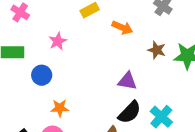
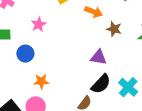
brown star: (157, 50) -> (114, 29), moved

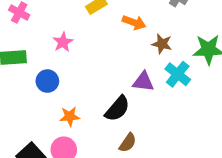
black semicircle: (101, 84) -> (117, 109), moved
cyan cross: (128, 87) -> (178, 74), moved

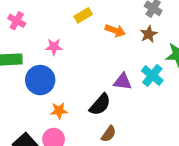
pink star: (63, 42) -> (54, 47), turned 30
brown star: (162, 44) -> (149, 34), moved, turned 30
blue circle: (47, 81) -> (40, 80), size x1.5

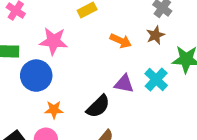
orange arrow: (115, 31) -> (121, 41), moved
pink star: (54, 47) -> (53, 41), size x1.5

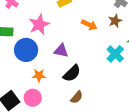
pink star: (53, 41) -> (39, 24), turned -30
purple triangle: (124, 84) -> (61, 51), moved

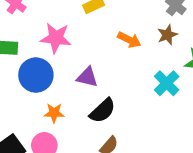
pink star: (39, 24) -> (56, 38), turned 30

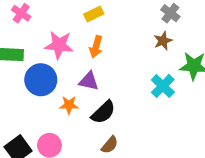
orange arrow: (129, 40) -> (96, 47), moved, turned 80
orange star: (54, 113) -> (69, 105), moved

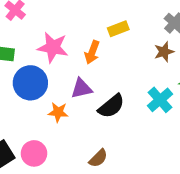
yellow rectangle: (94, 14) -> (118, 29), moved
purple triangle: (89, 81) -> (81, 88), turned -30
black semicircle: (103, 112) -> (111, 106), moved

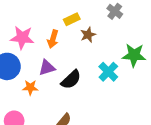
brown star: (164, 52) -> (88, 35), moved

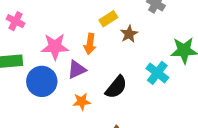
purple triangle: (47, 68) -> (77, 69), moved
orange star: (30, 87) -> (82, 102), moved

